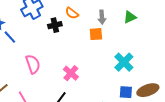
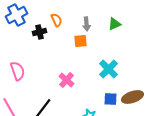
orange semicircle: (72, 13) -> (56, 20), turned -152
pink cross: (71, 73) -> (66, 80), moved

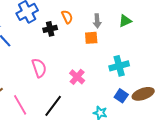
cyan cross: (108, 69) -> (119, 66), turned 30
pink semicircle: (18, 71) -> (39, 68), moved
blue square: (110, 99) -> (121, 96), turned 32

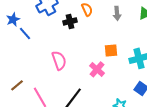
orange square: (91, 38) -> (111, 50), moved

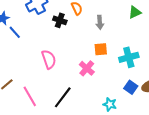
gray arrow: (117, 13) -> (100, 22), moved
black cross: (70, 21) -> (60, 20), turned 32

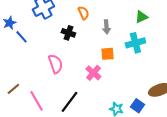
black cross: (60, 20) -> (68, 33), moved
cyan cross: (129, 57) -> (135, 43), moved
blue square: (131, 87) -> (137, 106), moved

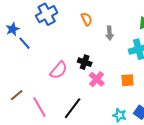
black cross: (68, 33) -> (85, 62), moved
orange square: (107, 54) -> (128, 80), moved
pink semicircle: (55, 64) -> (59, 70), turned 60

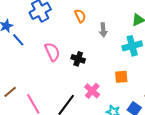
pink semicircle: (59, 70) -> (52, 52), moved, turned -66
pink cross: (97, 79) -> (92, 91), moved

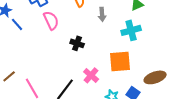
pink semicircle: (52, 52) -> (51, 20), moved
orange square: (121, 77) -> (120, 61), size x1.6

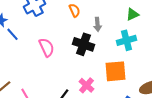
pink semicircle: (51, 20) -> (46, 47), moved
black cross: (77, 43) -> (84, 44), moved, size x1.5

